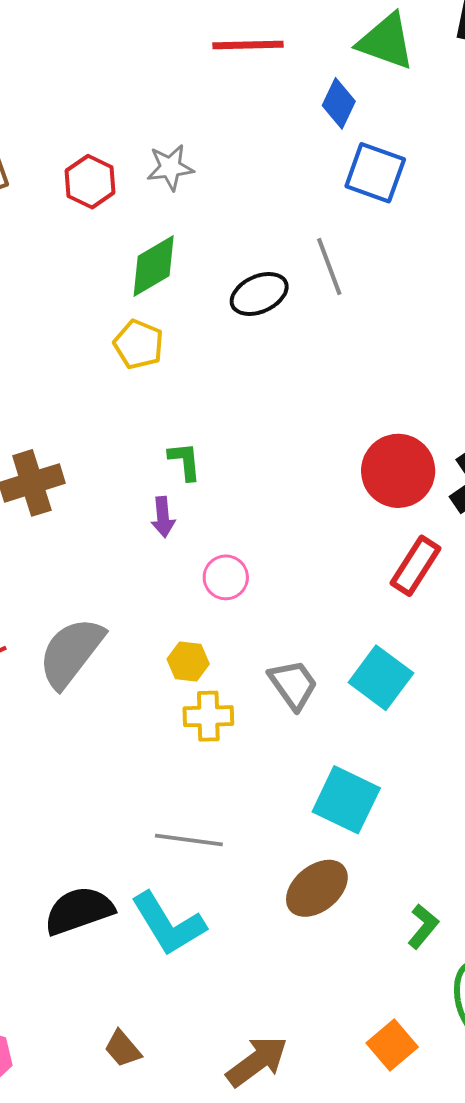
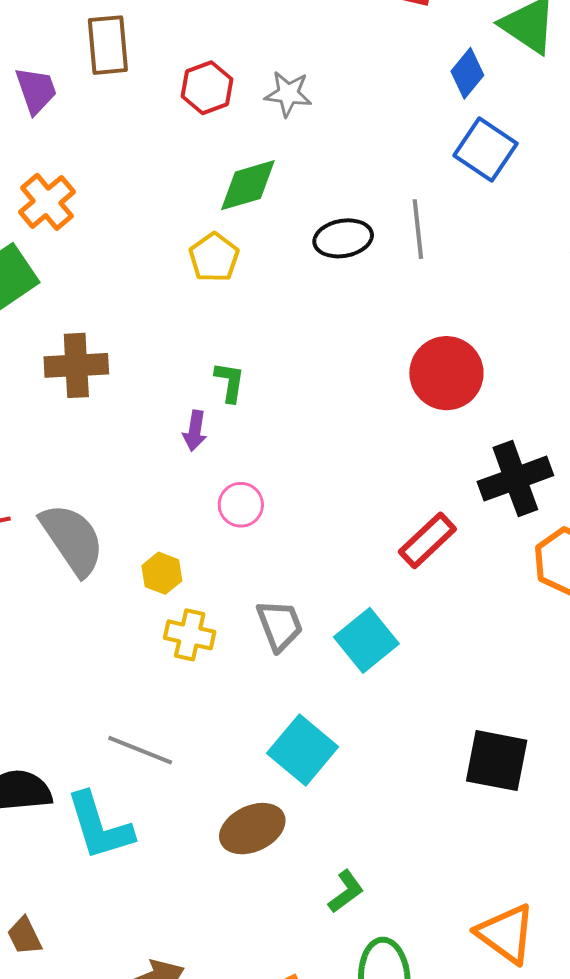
red circle: (398, 471) -> (446, 373), moved
gray semicircle: (71, 652) -> (72, 539), turned 94
yellow hexagon: (188, 662) -> (162, 573), moved

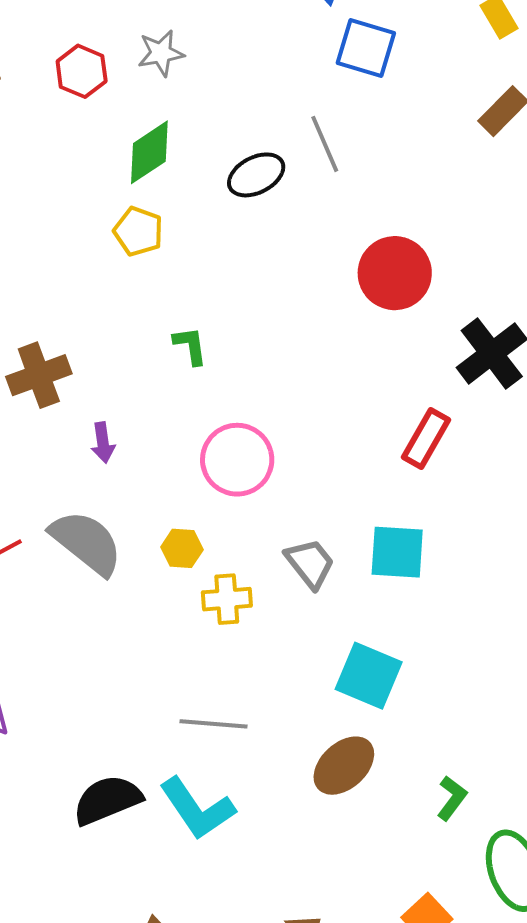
purple arrow: (195, 431) -> (103, 443), moved
pink circle: (241, 505) -> (237, 460), size x1.6
cyan square: (366, 640) -> (397, 552), turned -30

